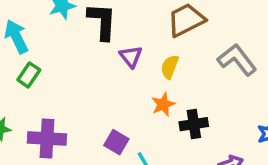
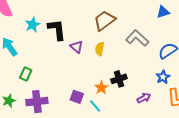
green rectangle: (29, 75) -> (26, 74), moved
orange star: (163, 104) -> (101, 88), moved

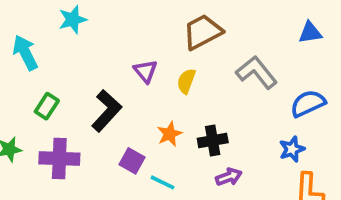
black L-shape: (57, 30) -> (106, 111), moved, turned 40
orange star: (101, 88) -> (170, 134), moved
purple arrow: (144, 98) -> (229, 177), moved
cyan line: (95, 106) -> (163, 182), turned -32

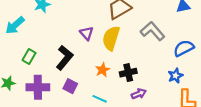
cyan arrow: (25, 53) -> (15, 25), turned -102
yellow semicircle: (186, 81) -> (111, 38), size x1.6
purple square: (132, 161) -> (70, 86), moved

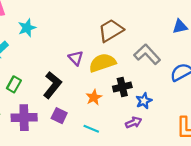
yellow semicircle: (111, 38) -> (102, 63), turned 55
black cross: (128, 73) -> (122, 87), moved
blue star: (175, 76) -> (144, 101), moved

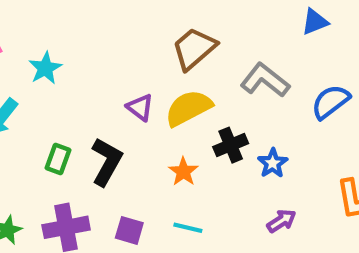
green rectangle: (14, 84) -> (58, 159), moved
purple square: (59, 116) -> (129, 230), moved
purple arrow: (134, 123) -> (281, 221), moved

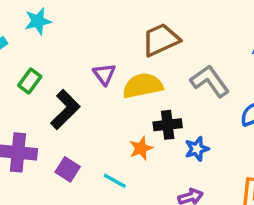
green rectangle: (58, 159) -> (30, 81), moved
orange star: (183, 172) -> (141, 148), moved

